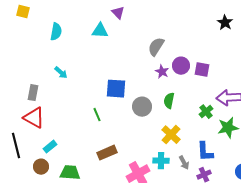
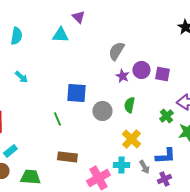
blue L-shape: (205, 152) -> (165, 156), turned -90
brown rectangle: (107, 153) -> (67, 157), turned 30

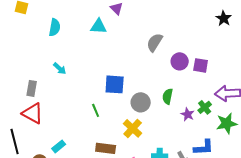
purple star: (122, 76) -> (188, 114), moved
yellow cross: (131, 139) -> (133, 128), moved
cyan rectangle: (10, 151) -> (59, 146), moved

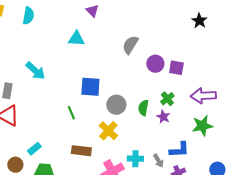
cyan triangle: (99, 26) -> (76, 39), moved
cyan semicircle: (55, 27) -> (28, 16), moved
cyan arrow: (60, 68) -> (35, 71), size x1.5
green semicircle: (168, 96) -> (143, 108), moved
green cross: (205, 107) -> (167, 99), moved

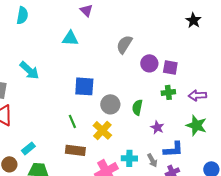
purple arrow: (203, 96) -> (197, 95), size x0.7
green cross: (167, 99) -> (168, 92), moved, turned 32
green line: (71, 113) -> (72, 121), moved
purple star: (163, 117) -> (157, 127), moved
green star: (202, 126) -> (196, 125), turned 30

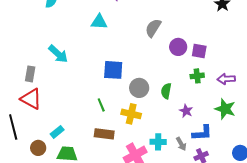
yellow cross: (102, 130) -> (131, 114), turned -30

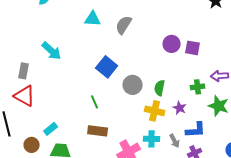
gray semicircle: (153, 28) -> (124, 25), moved
blue square: (113, 70) -> (107, 67), turned 35
green cross: (197, 76) -> (198, 87), moved
yellow cross: (131, 114) -> (155, 111), moved

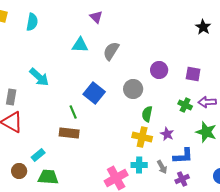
purple square: (193, 48) -> (193, 74), moved
gray circle: (133, 85) -> (133, 89), moved
green cross: (198, 87) -> (185, 105), moved, turned 32
green line: (95, 102) -> (73, 112), moved
brown rectangle: (98, 131) -> (69, 133), moved

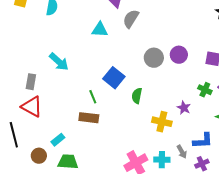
gray semicircle: (111, 51) -> (131, 19), moved
gray circle: (133, 89) -> (154, 58), moved
green semicircle: (147, 114) -> (137, 96), moved
purple star: (167, 134) -> (184, 108), moved
cyan cross: (139, 165) -> (162, 160), moved

